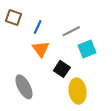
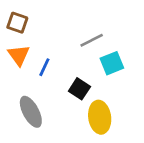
blue line: (38, 27) -> (44, 67), moved
orange triangle: (41, 49) -> (19, 55), moved

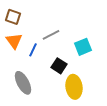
gray line: (92, 40) -> (51, 35), moved

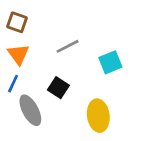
blue line: (33, 50) -> (13, 84), moved
black square: (59, 66) -> (58, 88), moved

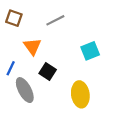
gray line: (68, 46) -> (55, 20), moved
orange triangle: (18, 54) -> (32, 46), moved

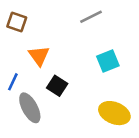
gray line: (55, 20) -> (91, 17), moved
yellow ellipse: (80, 94) -> (114, 113), moved, turned -60

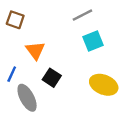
cyan square: (108, 61) -> (93, 41), moved
yellow ellipse: (114, 113) -> (104, 85), moved

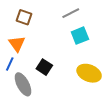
brown square: (15, 20) -> (24, 17), moved
orange triangle: (35, 51) -> (17, 44), moved

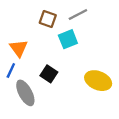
brown square: (24, 17) -> (48, 19), moved
cyan square: (80, 36) -> (68, 39), moved

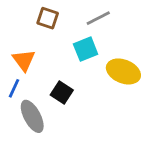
brown square: (48, 19) -> (48, 18), moved
yellow ellipse: (98, 81) -> (123, 71), moved

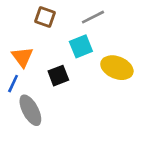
black square: (62, 93) -> (58, 76), moved, turned 36

